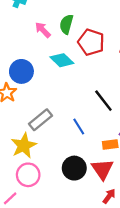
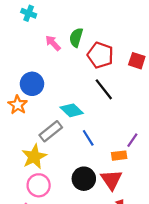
cyan diamond: (62, 60) -> (72, 110), moved
black line: (103, 101) -> (104, 89), moved

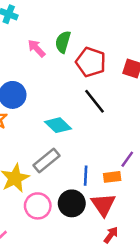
gray rectangle: (51, 131) -> (47, 160), moved
blue line: (88, 138) -> (86, 176), moved, turned 35
pink circle: (39, 185) -> (38, 206), moved

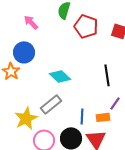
pink arrow: (36, 48) -> (31, 22), moved
black line: (94, 101) -> (107, 75), moved, turned 30

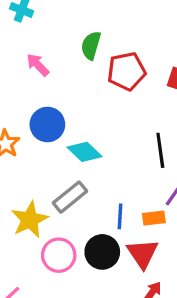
red pentagon: (86, 26) -> (126, 71), turned -30
blue circle: (24, 52) -> (47, 124), moved

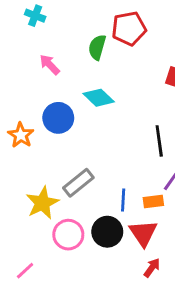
red pentagon: (126, 71) -> (129, 29), moved
cyan diamond: (85, 152) -> (99, 98), moved

